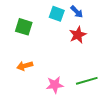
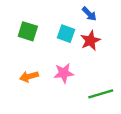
cyan square: (57, 14) -> (66, 34), moved
pink star: (55, 85) -> (64, 73), moved

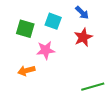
cyan square: (66, 34) -> (53, 21), moved
pink star: (64, 73) -> (46, 50), moved

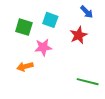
blue arrow: (82, 13) -> (87, 12), moved
green line: (93, 87) -> (88, 82), turned 30

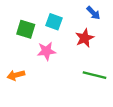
orange arrow: (25, 67) -> (16, 75), moved
green line: (88, 82) -> (94, 75), moved

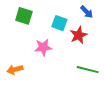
cyan square: (54, 22) -> (59, 23), moved
green square: (26, 29) -> (24, 16), moved

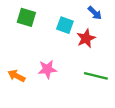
pink star: (43, 47) -> (47, 69), moved
orange arrow: (15, 70) -> (16, 76), turned 42

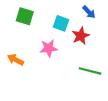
pink star: (47, 69) -> (49, 48), moved
orange arrow: (16, 76) -> (16, 60), moved

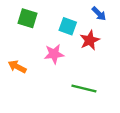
green line: (90, 71) -> (84, 89), moved

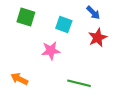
red star: (90, 40) -> (98, 38), moved
orange arrow: (17, 67) -> (19, 79), moved

